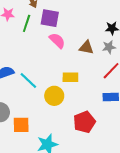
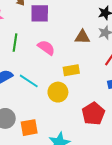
green line: (27, 23) -> (15, 43), moved
pink semicircle: (57, 41) -> (46, 48), moved

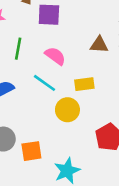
cyan line: (29, 81) -> (45, 83), moved

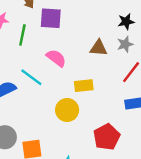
green line: (18, 49) -> (22, 35), moved
cyan line: (45, 83) -> (31, 77), moved

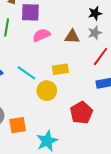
pink semicircle: (56, 58) -> (41, 35), moved, turned -60
cyan line: (31, 77) -> (26, 73), moved

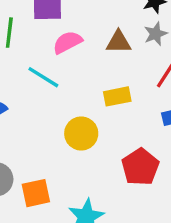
yellow rectangle: (60, 69) -> (117, 96), moved
cyan line: (26, 73) -> (43, 77), moved

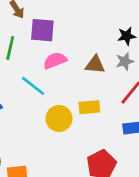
yellow circle: (81, 134) -> (59, 119), moved

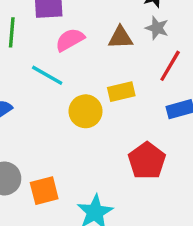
gray star: (125, 61) -> (157, 28), turned -30

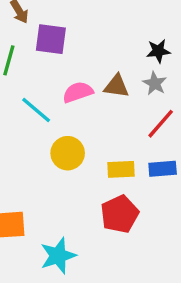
pink semicircle: (70, 40) -> (78, 92), moved
yellow rectangle: (121, 92) -> (121, 169), moved

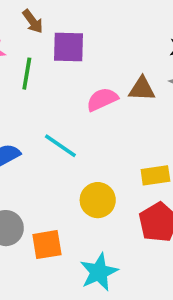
cyan line: (36, 110) -> (60, 146), moved
yellow circle: (68, 153) -> (98, 200), moved

